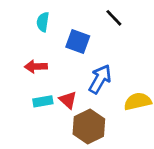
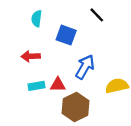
red triangle: (68, 100) -> (58, 85), turned -42

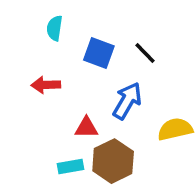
black line: (97, 15) -> (145, 53), moved
cyan rectangle: (37, 86) -> (71, 166), moved

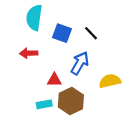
cyan semicircle: (55, 28) -> (34, 18), size x1.6

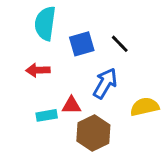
blue square: (62, 33) -> (82, 44), turned -36
cyan rectangle: (44, 104) -> (47, 115), moved

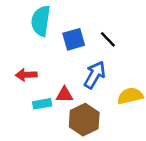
red arrow: (38, 70) -> (26, 75), moved

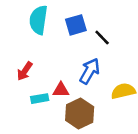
blue square: (74, 39) -> (76, 25), moved
red arrow: (26, 75) -> (25, 71), turned -54

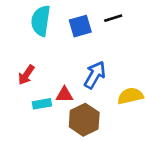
black line: (102, 37) -> (113, 18), moved, turned -63

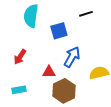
blue square: (80, 26) -> (59, 31), moved
cyan rectangle: (42, 104) -> (19, 90), moved

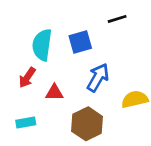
cyan semicircle: (31, 16) -> (42, 45), moved
red triangle: (49, 72) -> (54, 92), moved

